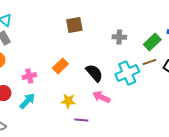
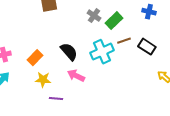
gray cross: (119, 37) -> (94, 16), turned 32
green rectangle: (152, 42) -> (114, 21), moved
orange rectangle: (60, 66) -> (35, 58), moved

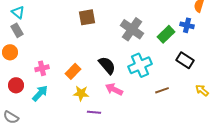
gray cross: (94, 16) -> (132, 29), size x1.6
green rectangle: (114, 21) -> (166, 34), moved
brown line: (124, 41) -> (162, 90), moved

